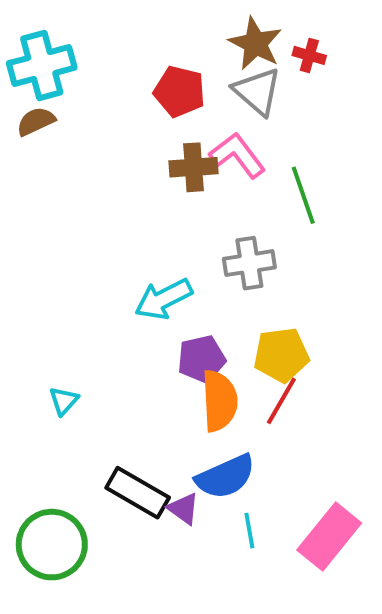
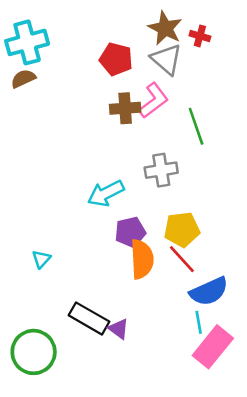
pink L-shape: (237, 155) -> (153, 100), turned 90
red line: (281, 401) -> (182, 259), turned -72
blue semicircle: (225, 477) -> (209, 291), moved
cyan line: (249, 531) -> (199, 322), moved

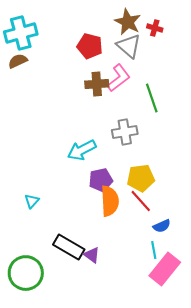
blue semicircle: (209, 291) -> (162, 226), size x0.6

